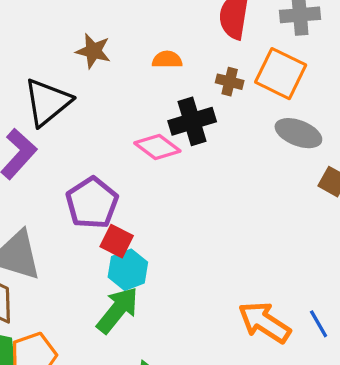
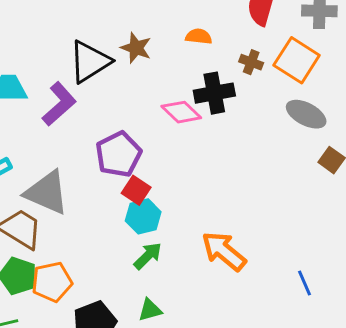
brown star: (93, 51) -> (136, 48), moved
green arrow: (117, 310) -> (148, 256), moved, size x0.7
orange arrow: (264, 322) -> (224, 251), moved

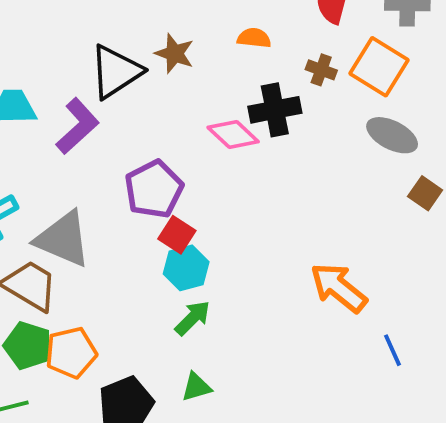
orange arrow: (224, 251) -> (339, 288), moved

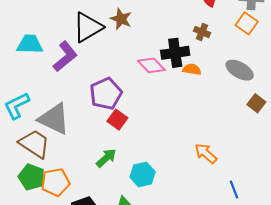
orange semicircle: (254, 38) -> (192, 69), moved
orange square: (379, 67) -> (247, 23), moved, size x0.7
cyan hexagon: (186, 268) -> (143, 174), moved
orange arrow: (339, 288) -> (206, 153), size x0.7
green arrow: (193, 318) -> (106, 158), moved

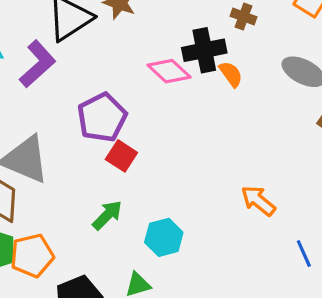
orange semicircle: (192, 69) -> (231, 74), turned 48

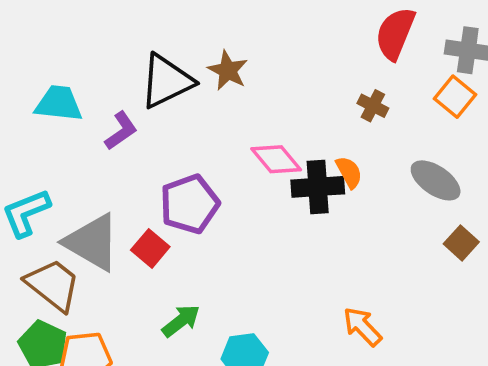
black cross: (204, 50) -> (318, 187), moved
purple L-shape: (37, 64) -> (121, 131), size x0.7
red square: (121, 156) -> (150, 248), moved

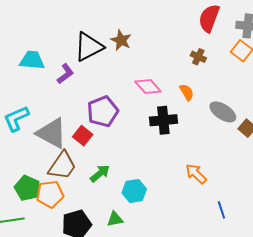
gray ellipse: (436, 180) -> (223, 112), moved
black cross: (318, 187) -> (163, 120), moved
brown trapezoid: (53, 285) -> (62, 166), moved, turned 88

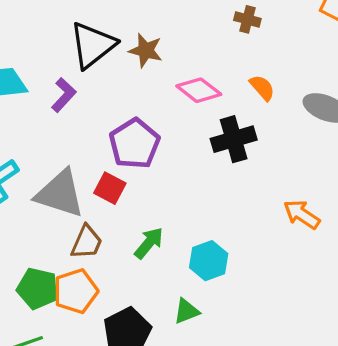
brown star: (121, 40) -> (146, 50), moved
brown cross: (198, 57) -> (247, 19), moved
brown trapezoid: (62, 166) -> (87, 242), size x0.7

